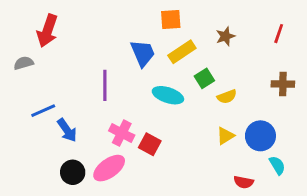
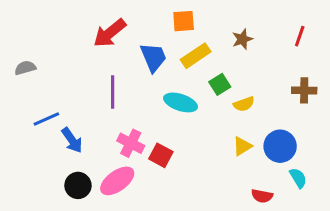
red arrow: (47, 31) -> (110, 33), moved, turned 32

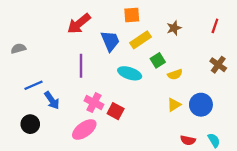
brown cross: (304, 90) -> (218, 65), turned 35
cyan semicircle: (298, 178) -> (214, 140), moved
black circle: (78, 185) -> (30, 124), moved

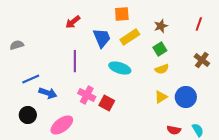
red arrow: (79, 24) -> (73, 22), size x0.7
green square: (158, 60) -> (160, 49), moved
blue arrow: (52, 100) -> (48, 93), turned -36
pink ellipse: (84, 130) -> (62, 125), moved

